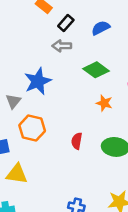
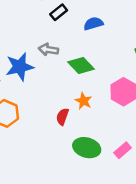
gray arrow: (62, 46) -> (48, 50), moved
red semicircle: (77, 141) -> (62, 117), moved

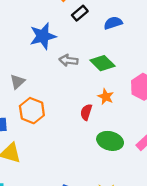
gray arrow: (48, 50) -> (68, 60), moved
blue star: (20, 67) -> (43, 36), moved

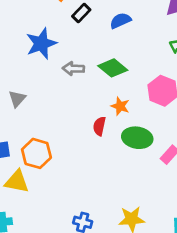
orange hexagon: (32, 111) -> (36, 153), moved
green ellipse: (110, 141) -> (137, 138), moved

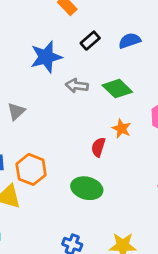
black rectangle: (81, 13) -> (90, 41), moved
green ellipse: (137, 138) -> (87, 188), moved

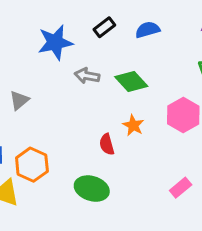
red semicircle: (98, 147) -> (107, 144), turned -36

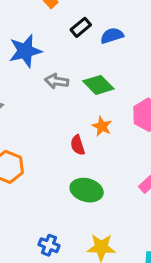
black rectangle: (104, 27) -> (81, 27), moved
green ellipse: (92, 189) -> (87, 190), moved

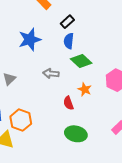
blue semicircle: (112, 36) -> (69, 41), moved, turned -63
gray arrow: (57, 81) -> (51, 73), moved

